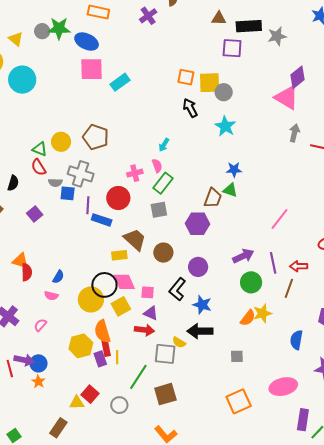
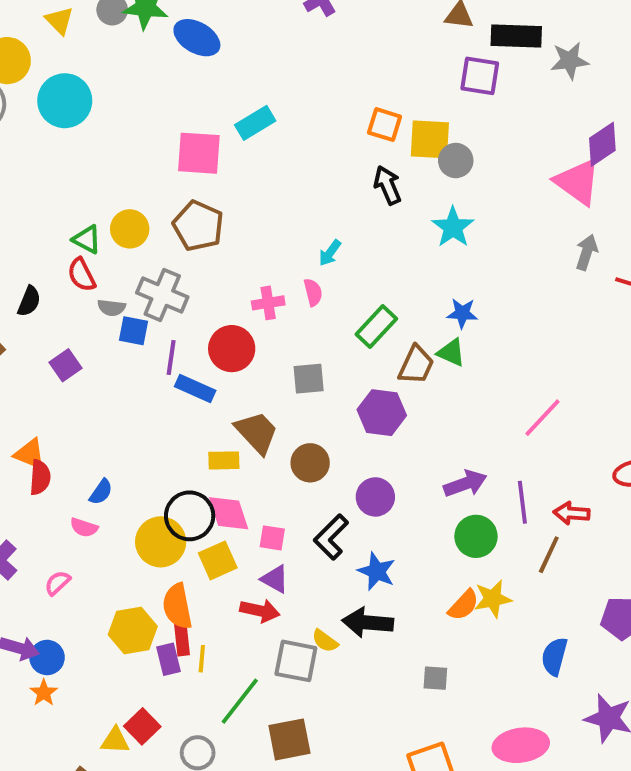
pink square: (91, 69) -> (199, 153), moved
green rectangle: (163, 183) -> (376, 326), moved

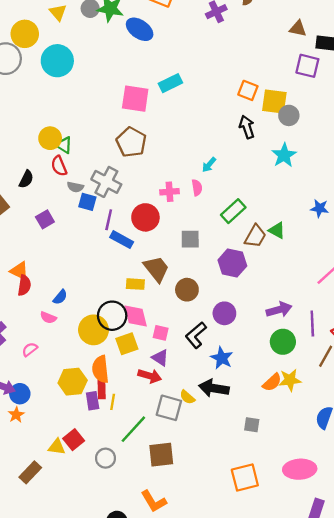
yellow circle: (130, 229) -> (50, 138), moved
blue star: (462, 313) -> (320, 208), moved

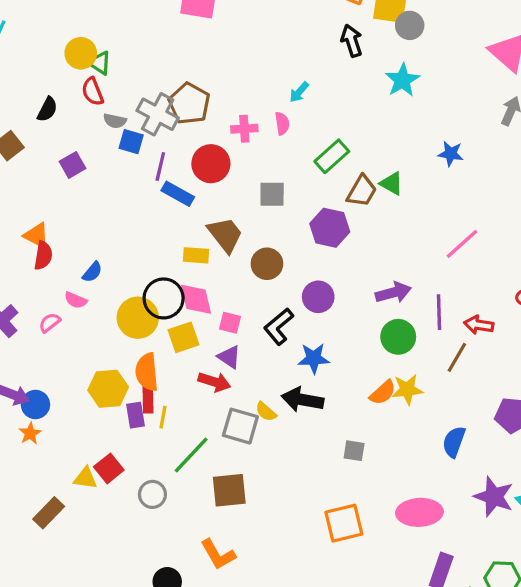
brown pentagon: (131, 142) -> (189, 104), moved
pink semicircle: (30, 349) -> (50, 323), moved
blue star: (222, 358) -> (314, 358), turned -30

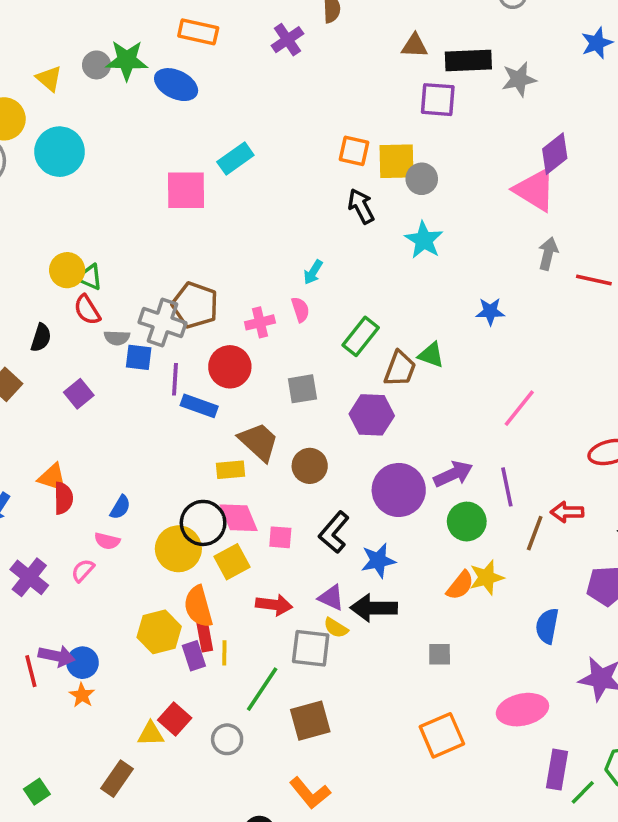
purple circle: (318, 297) -> (399, 490), moved, size x1.5
red arrow: (479, 325) -> (567, 512), moved
purple triangle: (229, 357) -> (331, 598), moved

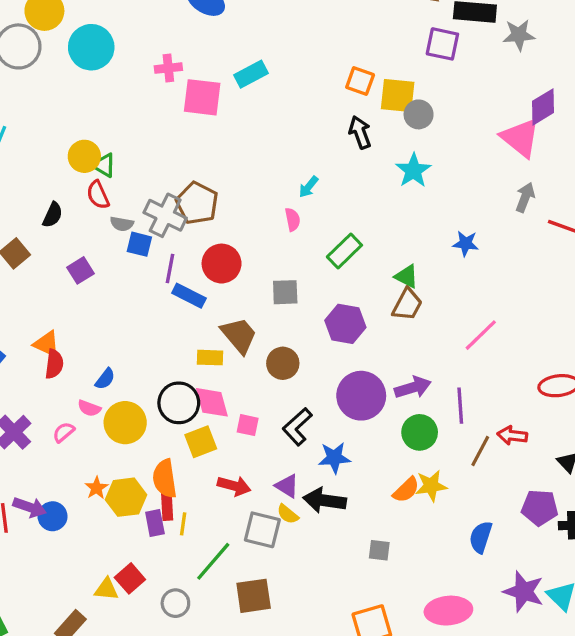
pink cross: (260, 322) -> (168, 68), moved
brown trapezoid: (400, 369) -> (407, 304), moved
yellow circle: (178, 549) -> (125, 423), moved
orange star: (82, 695) -> (96, 488), moved

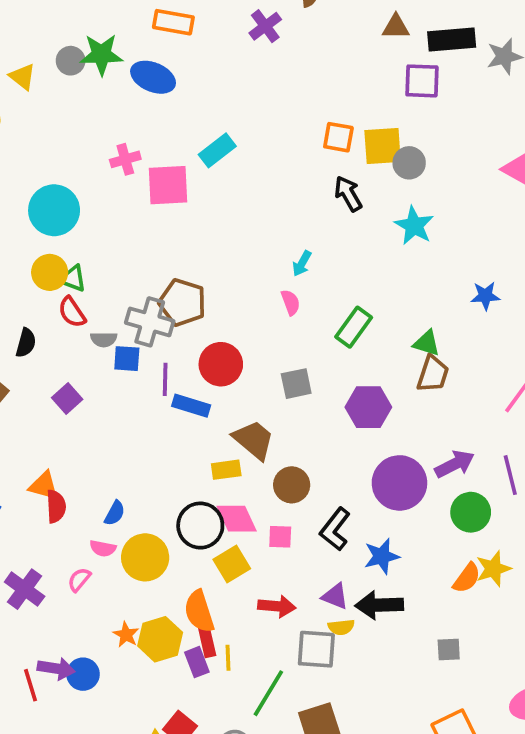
cyan circle: (91, 47) -> (54, 210), moved
brown circle: (283, 363) -> (292, 485), moved
yellow semicircle: (288, 514) -> (341, 627), turned -35

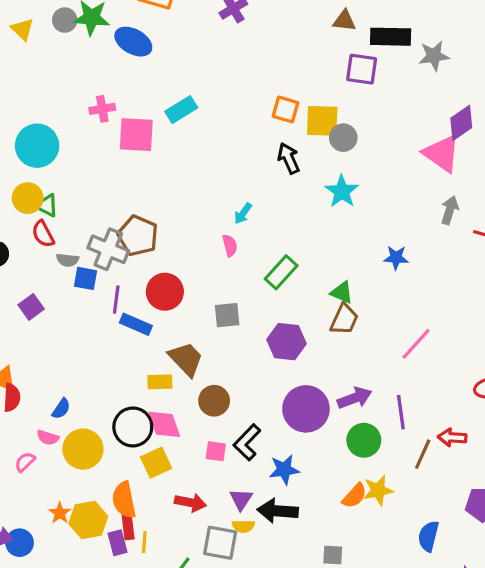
pink square: (280, 537) -> (216, 451), moved
purple triangle: (335, 596) -> (241, 499), turned 35

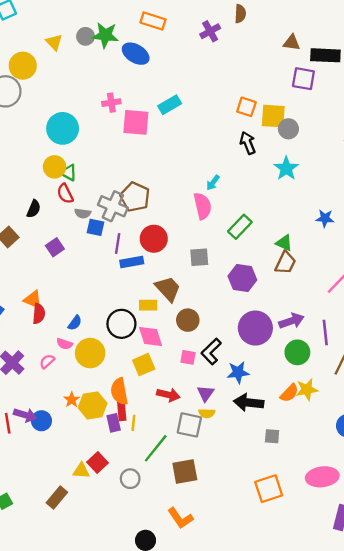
pink semicircle: (230, 245) -> (203, 206), size x1.6
blue rectangle: (136, 324) -> (132, 262), turned -35
black circle: (133, 427) -> (121, 324), moved
black arrow: (278, 511) -> (249, 403), moved

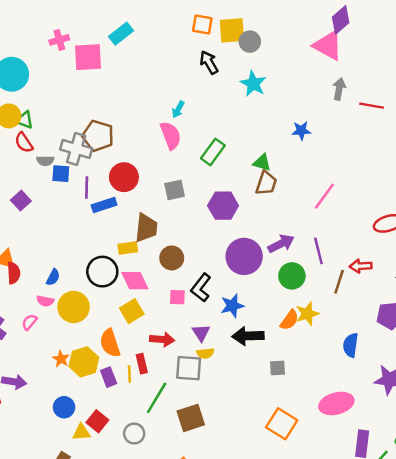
brown trapezoid: (168, 289) -> (146, 228), turned 56
red rectangle: (122, 411) -> (142, 364), moved
blue circle: (41, 421) -> (64, 407), moved
orange square: (269, 489) -> (282, 424), turned -32

